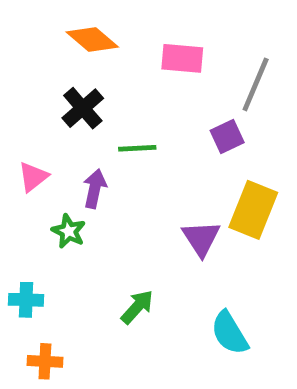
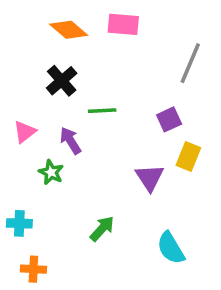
pink rectangle: (182, 58) -> (123, 24), moved
purple square: (227, 137) -> (169, 119), moved
purple arrow: (95, 189) -> (70, 141), turned -44
yellow rectangle: (253, 210) -> (188, 156), size x0.7

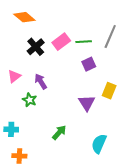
pink rectangle: (123, 24) -> (61, 42), moved, turned -42
orange diamond: (69, 30) -> (24, 17), moved
green line: (102, 111) -> (84, 42), moved
purple square: (169, 119) -> (89, 64), moved
cyan semicircle: (171, 248) -> (99, 144), turned 54

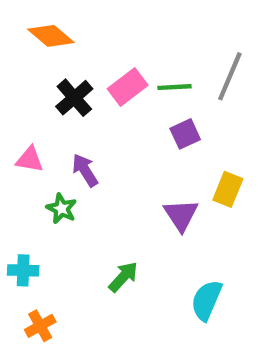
pink triangle: (14, 76) -> (30, 160), turned 48
orange cross: (19, 156) -> (40, 326), turned -32

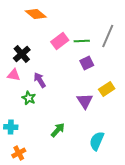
orange diamond: (51, 36) -> (36, 14), moved
black cross: (74, 98) -> (22, 54), moved
yellow rectangle: (228, 189) -> (107, 89), turned 35

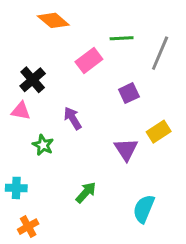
green line: (82, 41) -> (122, 38), moved
purple arrow: (40, 80) -> (73, 118), moved

